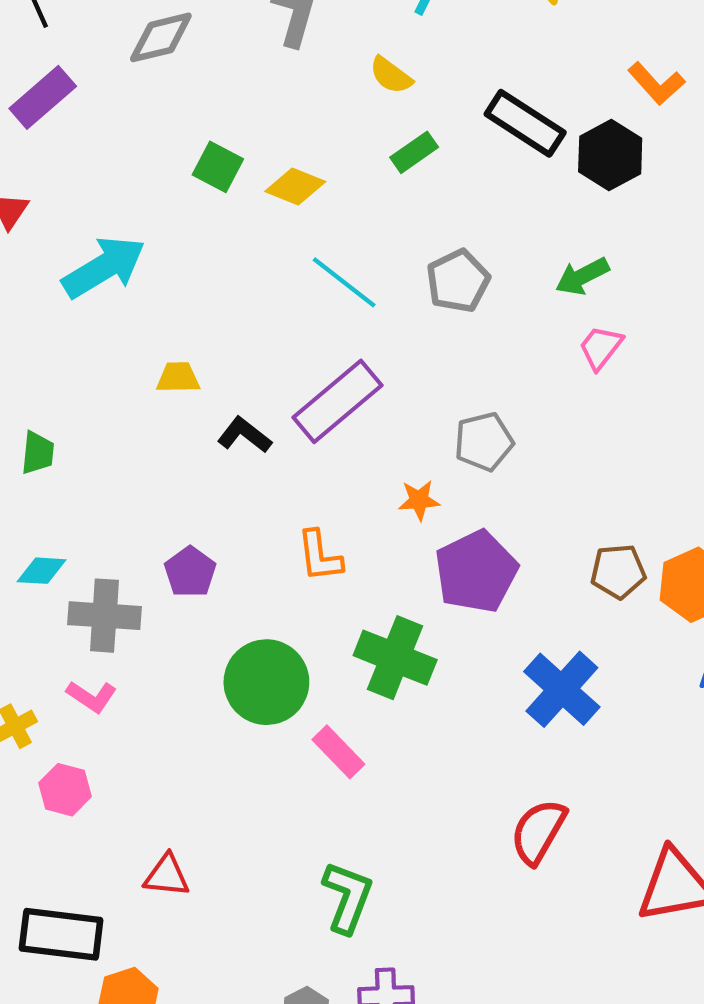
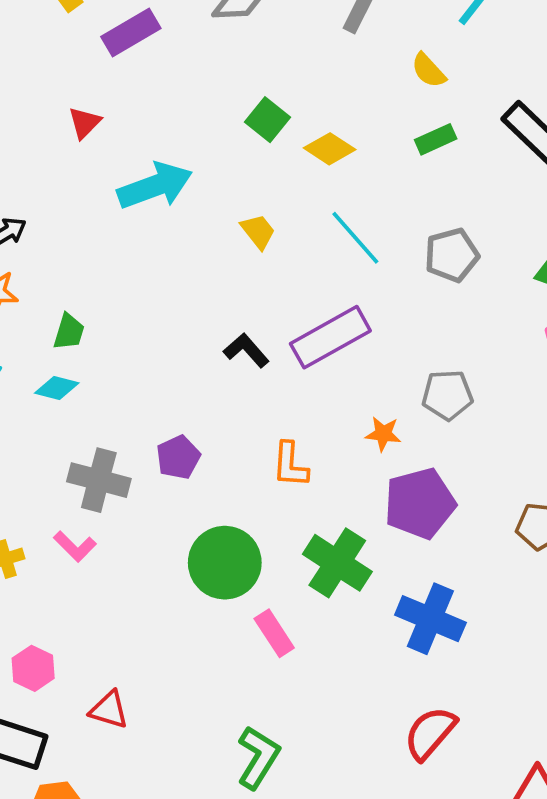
yellow trapezoid: (178, 378) -> (258, 231), moved, turned 42
cyan diamond: (42, 571) -> (57, 388), moved
blue cross: (562, 689) -> (430, 619), moved, turned -30
pink hexagon: (65, 790) -> (33, 668), moved

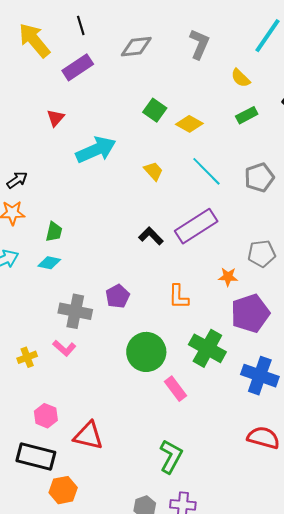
red triangle: (109, 710) -> (88, 436), size x1.4
red semicircle: (430, 733) -> (263, 438), turned 68

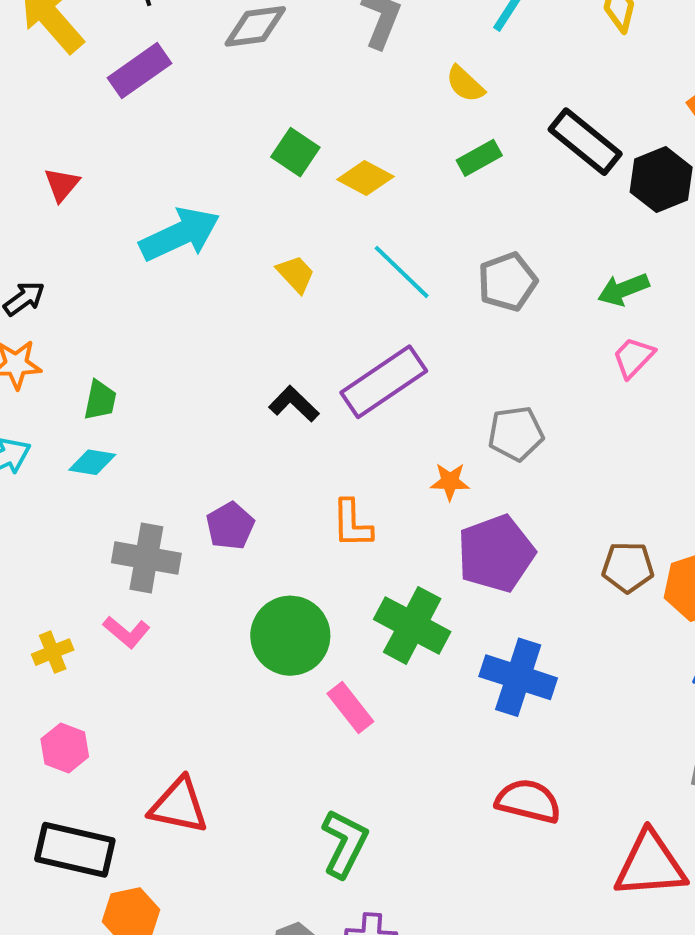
red triangle: (56, 118) -> (62, 185), moved
pink hexagon: (46, 416) -> (65, 748), moved

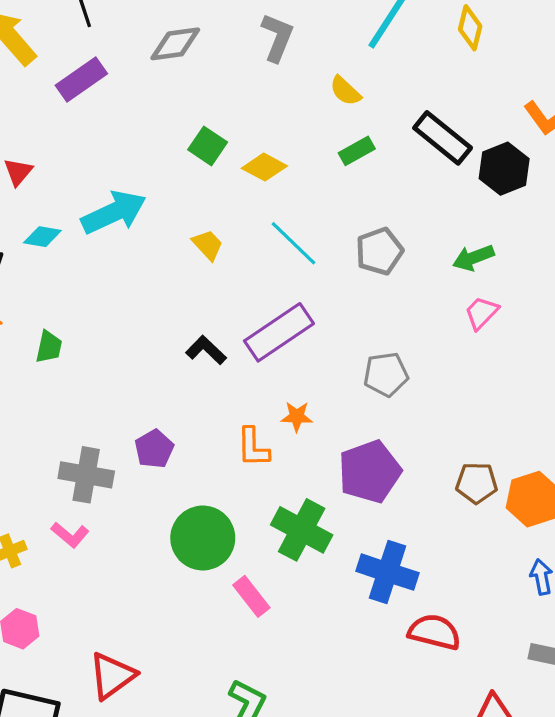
cyan diamond: (92, 462) -> (42, 237), moved
orange star: (450, 482) -> (297, 417), moved
red semicircle: (528, 801) -> (434, 632), moved
red triangle: (179, 806) -> (112, 676), turned -48

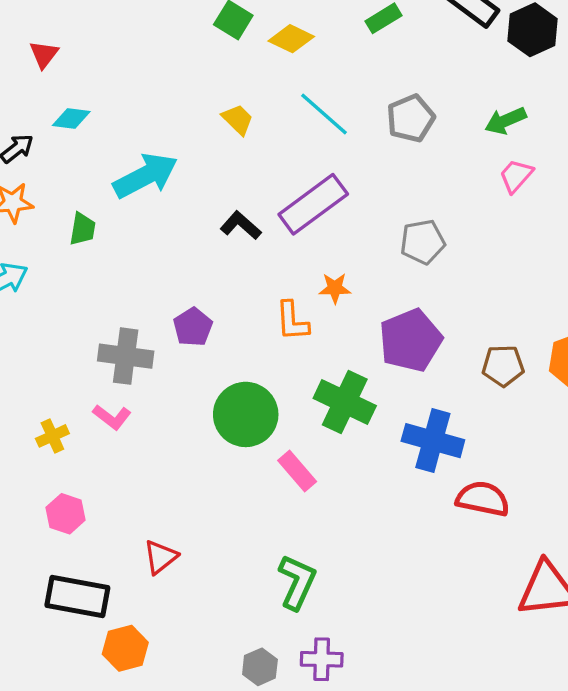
cyan arrow: (114, 212) -> (145, 176), moved
brown pentagon: (477, 483) -> (503, 366), moved
red triangle: (112, 676) -> (160, 557), size x0.7

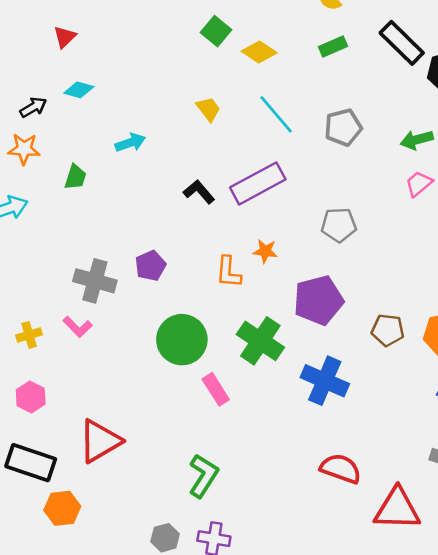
cyan arrow: (145, 176) -> (130, 143), size x0.6
red semicircle: (483, 499) -> (341, 469), moved
red triangle: (160, 557) -> (100, 441), size x1.6

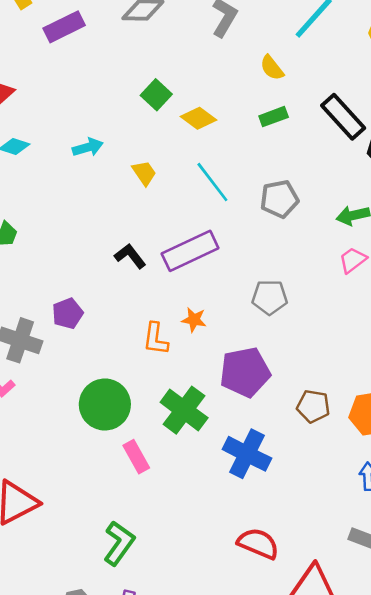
cyan arrow: (130, 143) -> (88, 147), moved
purple pentagon: (150, 266) -> (68, 313), moved

